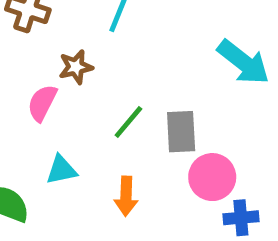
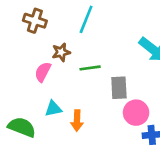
green line: (128, 122) -> (90, 68), moved, turned 42
orange arrow: (126, 196) -> (77, 121), moved

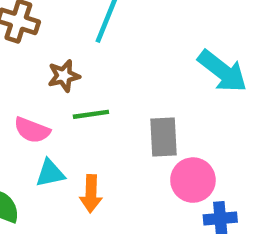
green line: (90, 68) -> (91, 114), moved
pink semicircle: (43, 72) -> (32, 130), moved, turned -96

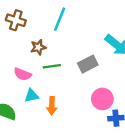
gray rectangle: (164, 137) -> (88, 64), moved, turned 66

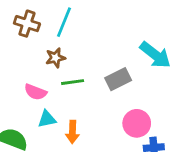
cyan line: (60, 19) -> (64, 22), moved

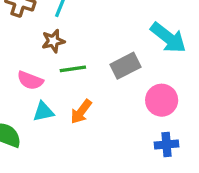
pink circle: (137, 123) -> (162, 100), moved
orange arrow: (73, 132) -> (81, 112), moved, turned 35

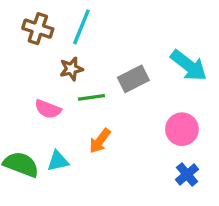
gray rectangle: (125, 66) -> (133, 79), moved
cyan triangle: (43, 112) -> (58, 161), moved
blue cross: (167, 145) -> (187, 174), turned -35

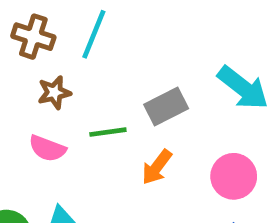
brown star: (71, 69) -> (54, 92), moved
orange arrow: (100, 141) -> (157, 167), moved

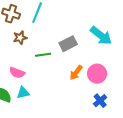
pink semicircle: (47, 148) -> (17, 73), moved
orange arrow: (157, 167) -> (76, 73), moved

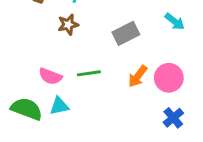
cyan arrow: (101, 36) -> (175, 22), size x0.6
brown star: (20, 38) -> (68, 24), moved
green line: (43, 55) -> (89, 73), moved

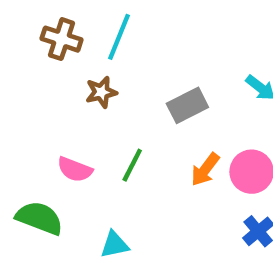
green line: (89, 73) -> (132, 165), turned -55
cyan triangle: (59, 106) -> (115, 245), moved

